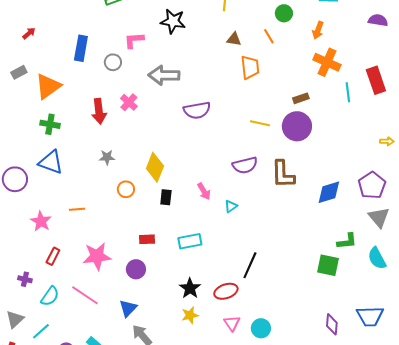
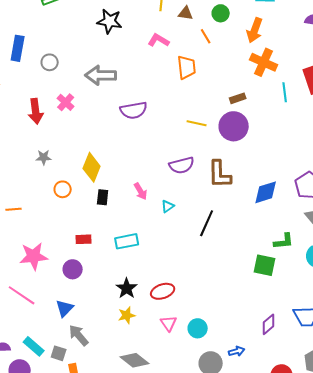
orange arrow: (318, 30) -> (255, 30), size x1.4
brown triangle: (234, 39) -> (186, 13), moved
pink L-shape: (134, 40) -> (159, 40), moved, turned 35
black line: (250, 265) -> (207, 223), moved
purple diamond: (332, 324) -> (269, 324), turned 45

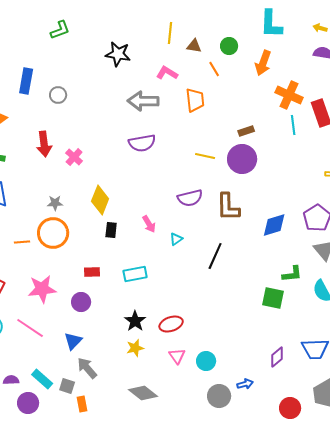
orange cross: (264, 62) -> (289, 95), moved
gray arrow: (101, 75) -> (143, 101), moved
pink cross: (66, 102) -> (74, 157), moved
gray star: (44, 157) -> (55, 203), moved
orange circle: (63, 189) -> (53, 233), moved, size x1.8

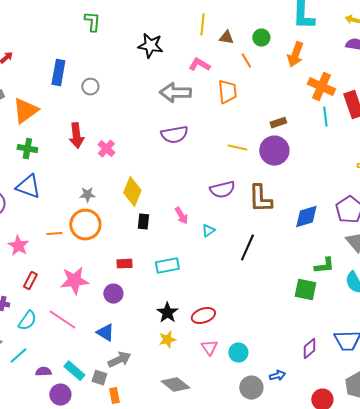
green L-shape: (60, 30) -> (92, 22), turned -65
blue triangle: (73, 341) -> (105, 333), turned -42
gray arrow: (87, 368) -> (119, 360), turned 105

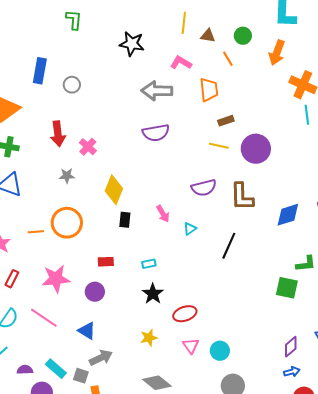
brown rectangle: (278, 123) -> (226, 121), moved
gray star: (87, 195) -> (67, 176), moved
cyan rectangle: (167, 266) -> (149, 264), size x0.6
black star: (167, 313) -> (153, 294), moved
blue arrow: (277, 376) -> (292, 372), moved

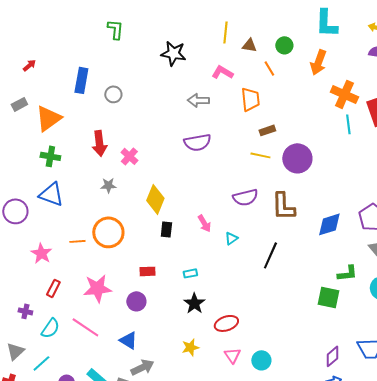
gray arrow: (157, 91) -> (198, 100), size x0.7

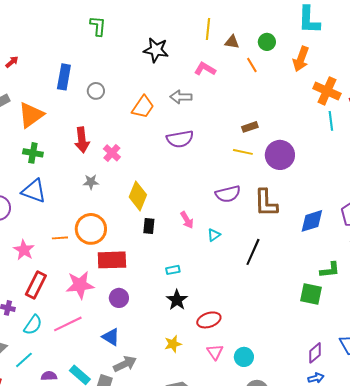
orange trapezoid: (250, 99) -> (143, 107), moved, turned 40
red rectangle: (147, 271) -> (112, 260), moved, size x1.8
red rectangle: (53, 288) -> (36, 285), size x1.5
pink line: (85, 327) -> (68, 324), turned -60

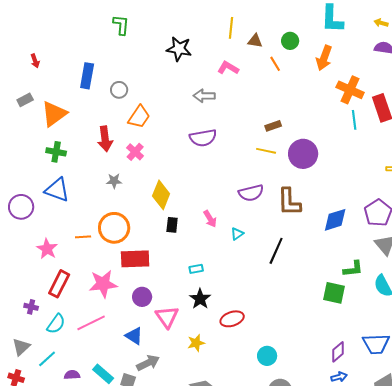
red arrow: (12, 62) -> (35, 61), turned 112
orange trapezoid: (143, 107) -> (139, 117), moved
pink triangle: (215, 352) -> (167, 317), moved, size x1.4

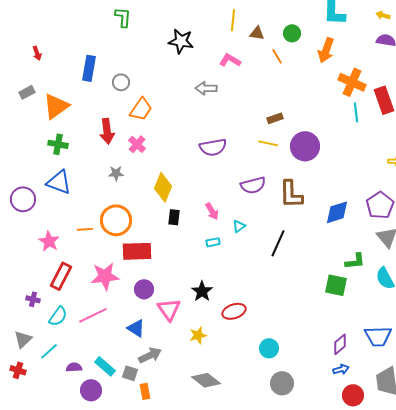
purple semicircle: (203, 138) -> (213, 147), moved
cyan rectangle: (196, 269) -> (213, 242), moved

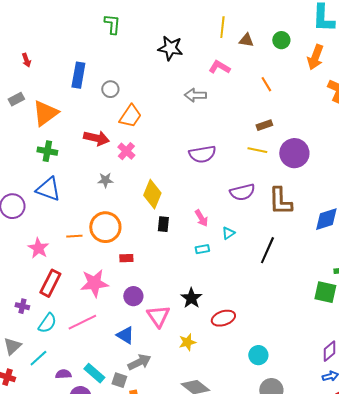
orange line: (277, 56) -> (266, 84), moved
red arrow: (107, 131) -> (96, 138), turned -70
red rectangle: (137, 251) -> (126, 258), size x0.5

